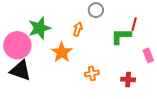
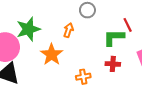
red line: (134, 24) -> (128, 25), turned -40
red cross: (128, 79) -> (113, 64), moved

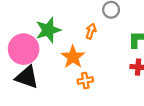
orange cross: (83, 77) -> (85, 81), moved

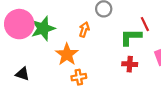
pink circle: (24, 49) -> (19, 24), moved
black triangle: (27, 77) -> (22, 74), size x0.6

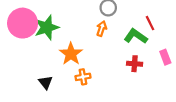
orange arrow: (84, 29) -> (102, 29), moved
green L-shape: (131, 37) -> (136, 36), turned 35
black triangle: (22, 74) -> (46, 82), moved, turned 32

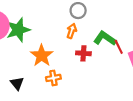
red line: (150, 23) -> (119, 47), moved
red cross: (135, 64) -> (83, 53), moved

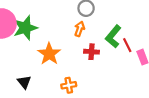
green L-shape: (105, 38) -> (113, 36), turned -85
orange cross: (53, 78) -> (69, 85), moved

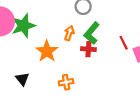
orange arrow: (80, 29) -> (69, 33), moved
green L-shape: (113, 36) -> (92, 33), moved

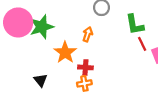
green L-shape: (92, 33) -> (135, 25), moved, turned -50
red cross: (88, 49) -> (85, 67), moved

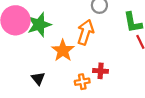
orange arrow: (88, 34) -> (85, 32), size x1.6
red cross: (85, 67) -> (101, 71), moved

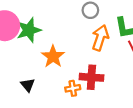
orange arrow: (85, 32) -> (100, 38), moved
red cross: (101, 71) -> (91, 77), size x1.5

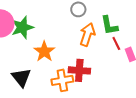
black triangle: (28, 85) -> (21, 77), size x1.5
orange cross: (73, 88) -> (62, 80), size x1.5

